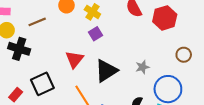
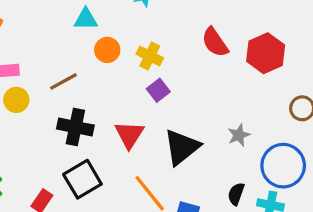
black cross: (19, 49) -> (75, 127), moved

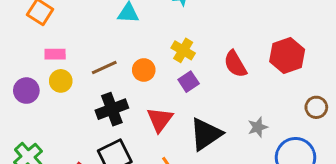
red semicircle: (215, 42) -> (235, 64), moved
orange circle: (107, 50) -> (144, 70), moved
black cross: (75, 127) -> (112, 109), turned -36

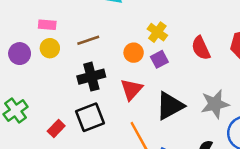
orange circle: (144, 70) -> (134, 53), moved
gray star: (258, 127) -> (215, 104), size x1.6

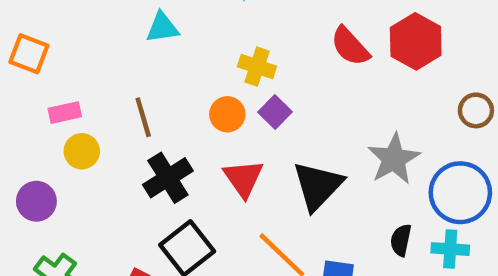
brown line: (88, 40) -> (143, 117), turned -70
red semicircle: (201, 48) -> (350, 46), moved
purple circle: (20, 54) -> (36, 201), moved

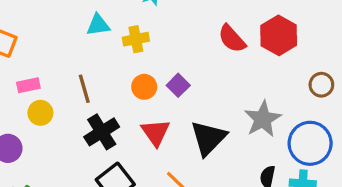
yellow cross: (257, 67) -> (136, 39), moved, turned -30

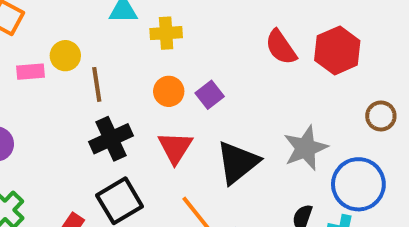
yellow circle: (40, 113) -> (65, 56), moved

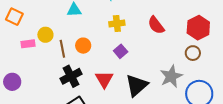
yellow cross: (166, 33) -> (117, 23), moved
red hexagon: (337, 50) -> (198, 28), moved
orange circle: (169, 91) -> (83, 46), moved
brown circle: (381, 116) -> (193, 53), moved

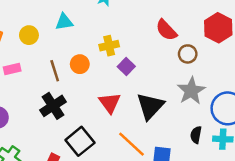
yellow cross: (117, 23) -> (109, 46), moved
yellow circle: (45, 35) -> (29, 35), moved
brown circle: (193, 53) -> (188, 54), moved
black cross: (71, 76) -> (53, 106), moved

